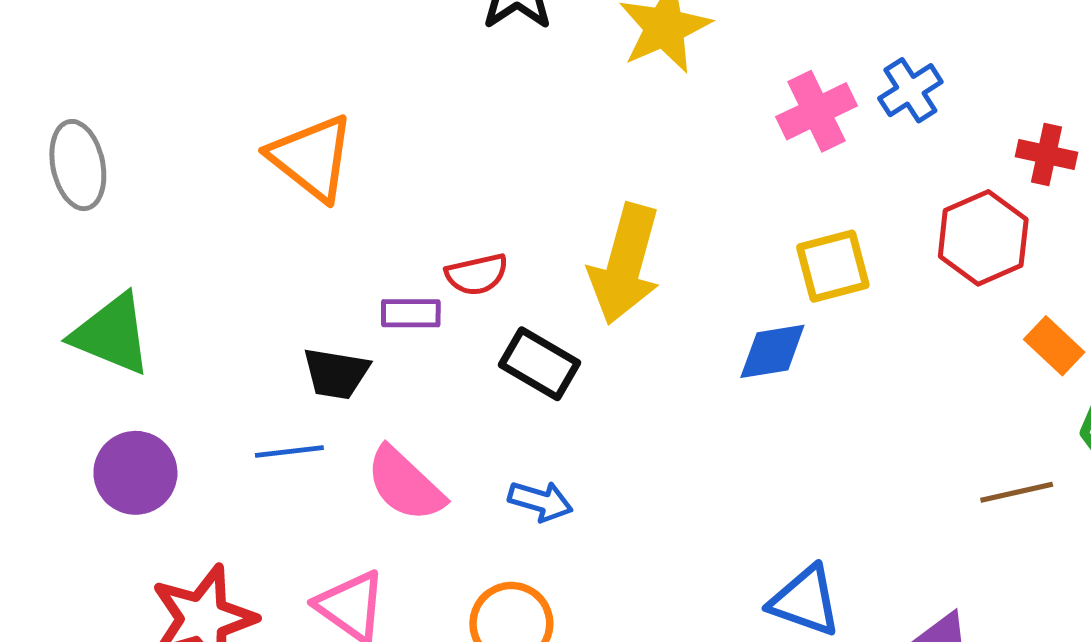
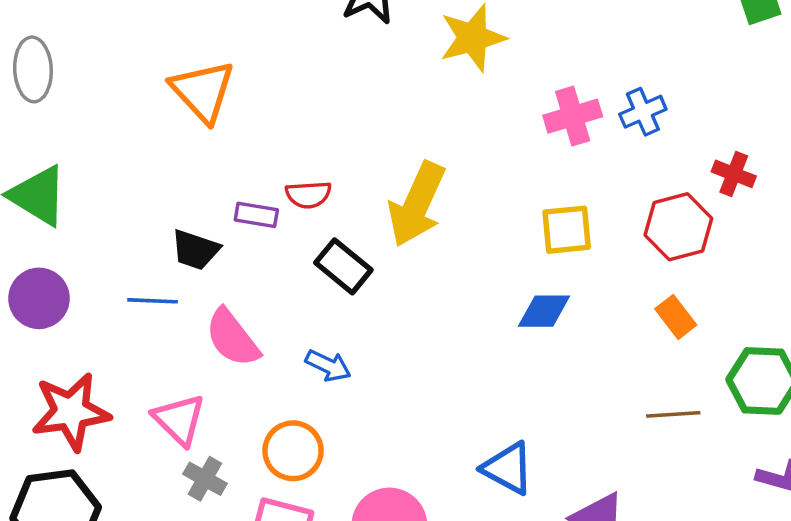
orange rectangle: (1054, 346) -> (676, 317), moved
blue diamond: (772, 351) -> (544, 311), moved

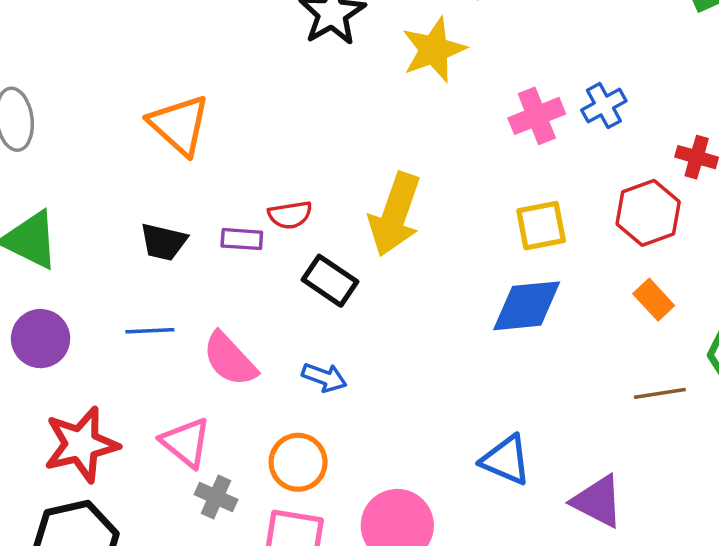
black trapezoid: (195, 250) -> (163, 242), moved
blue diamond: (544, 311) -> (527, 306), size x1.4

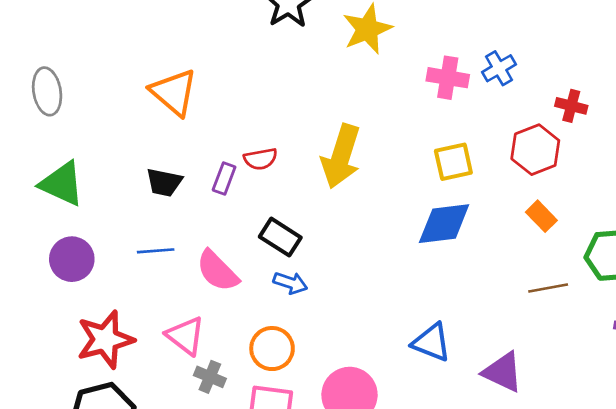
pink cross: (537, 116) -> (448, 78), turned 33
purple rectangle: (242, 239) -> (224, 178), turned -72
black rectangle: (330, 281) -> (280, 237), moved

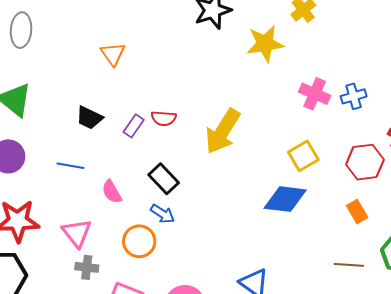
orange triangle: (174, 92) -> (113, 54), size x0.7
yellow square: (453, 162) -> (303, 156), turned -32
pink semicircle: (217, 271) -> (112, 192), size x0.7
orange circle: (272, 349) -> (139, 241), moved
gray cross: (210, 377) -> (87, 267), turned -30

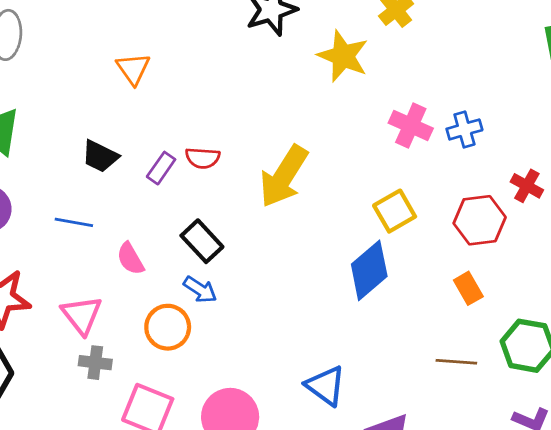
yellow star: (265, 44) -> (343, 56), turned 30
blue diamond: (285, 199) -> (369, 270), turned -48

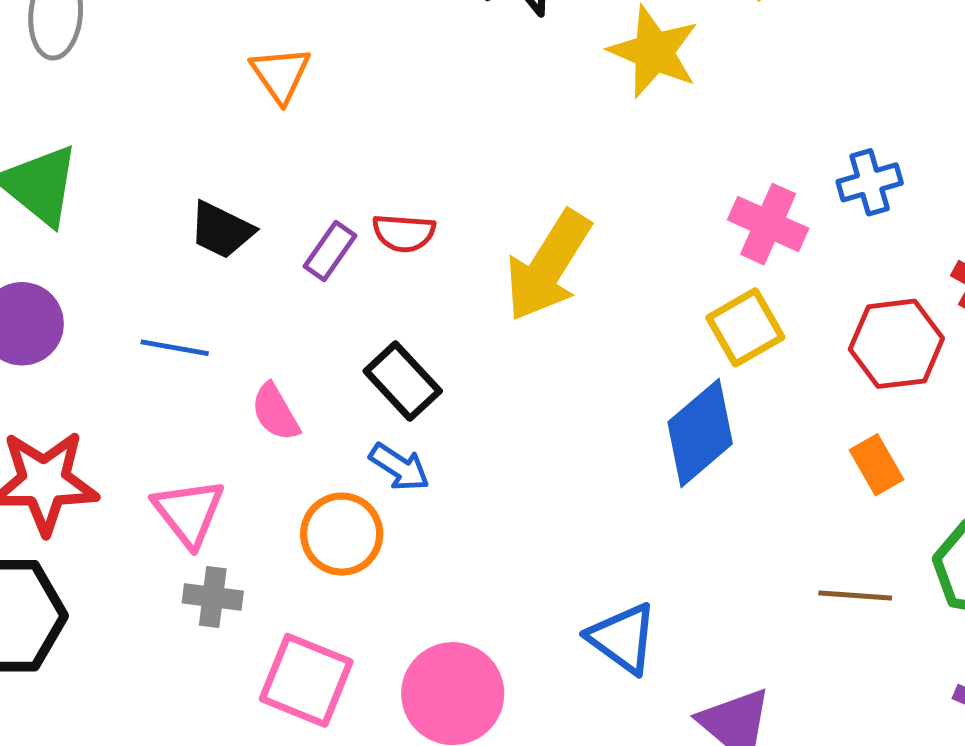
pink cross: (411, 126) -> (768, 224), moved

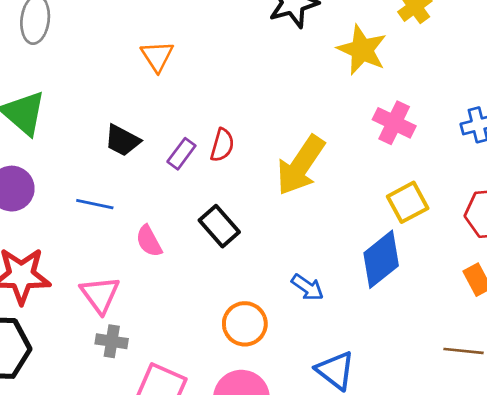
pink cross: (768, 224) -> (394, 123), moved
red semicircle: (404, 233) -> (222, 145), turned -80
blue arrow: (399, 467) -> (308, 287), moved
orange circle: (342, 534) -> (245, 324), moved

